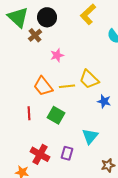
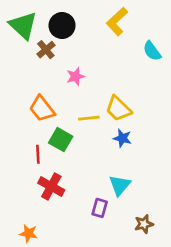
orange trapezoid: (43, 86) -> (42, 109), moved
blue star: (104, 101) -> (122, 138), moved
green square: (56, 115) -> (61, 140), moved
purple rectangle: (67, 153) -> (100, 208), moved
red cross: (40, 154) -> (51, 186), moved

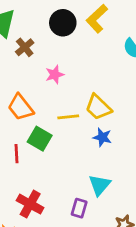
black circle: (62, 25) -> (63, 23), moved
red cross: (51, 186) -> (30, 204), moved

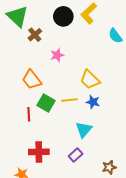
yellow line: (68, 117) -> (69, 100), moved
cyan triangle: (100, 185) -> (84, 130), moved
red cross: (30, 204) -> (39, 152), turned -30
purple rectangle: (79, 208) -> (76, 155), turned 32

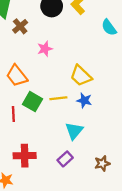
brown star: (109, 167) -> (102, 163), moved

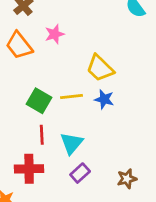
orange trapezoid: (17, 76) -> (19, 45), moved
red line: (13, 114) -> (42, 135), moved
cyan triangle: (74, 131) -> (72, 143), moved

